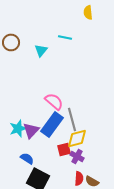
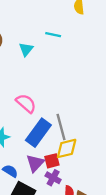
pink semicircle: (54, 101) -> (26, 103), moved
purple triangle: (31, 130) -> (35, 163), moved
purple cross: (77, 156) -> (53, 178), moved

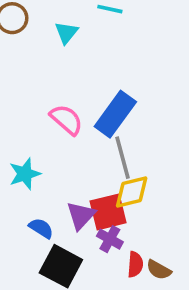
blue rectangle: (38, 133) -> (115, 114), moved
red square: (52, 161) -> (108, 212), size x1.5

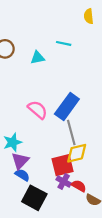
cyan triangle: (66, 33) -> (38, 58), turned 40
purple triangle: (81, 216) -> (20, 161), moved
red semicircle: (135, 264) -> (79, 186), moved, turned -64

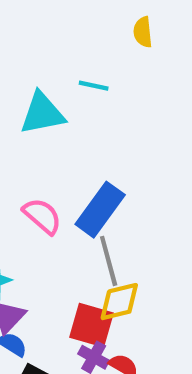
cyan triangle: (38, 58) -> (42, 113), size x1.6
red square: (63, 165) -> (91, 325), turned 30

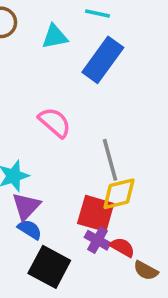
cyan triangle: (42, 113) -> (55, 37), size x0.7
blue rectangle: (100, 210) -> (103, 60), moved

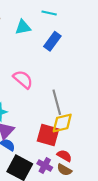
blue rectangle: (103, 60) -> (52, 41), size x0.7
purple cross: (97, 240) -> (45, 165), moved
brown semicircle: (146, 271) -> (64, 170), moved

